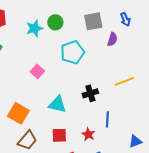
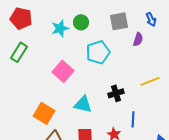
pink square: (37, 71) -> (63, 71), size x1.5

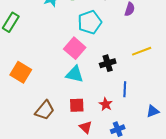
pink square: (63, 71) -> (75, 48), moved
orange square: (44, 113) -> (21, 72), moved

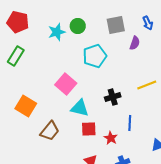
pink square: (75, 48) -> (66, 84), moved
red square: (77, 105) -> (89, 129), moved
brown trapezoid: (45, 110) -> (50, 131), moved

